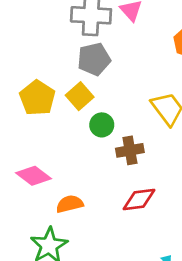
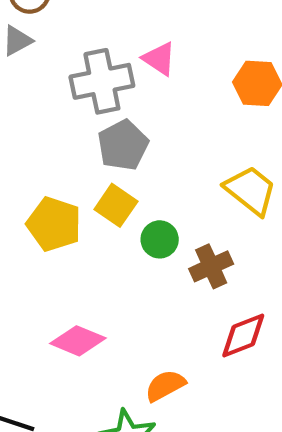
orange semicircle: (70, 204) -> (165, 386), moved

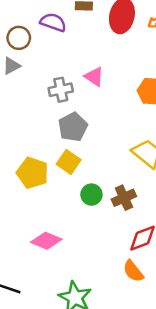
gray cross: (102, 81) -> (61, 90), size x0.7
green circle: (160, 239) -> (91, 195), moved
orange semicircle: (165, 386) -> (133, 271), moved, turned -100

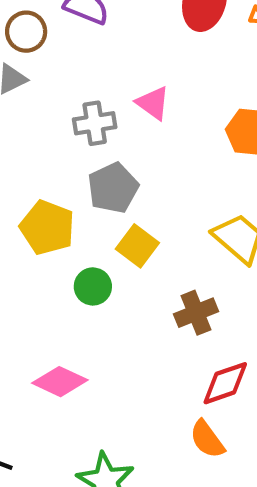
yellow square: (69, 162) -> (137, 246), moved
yellow pentagon: (33, 173) -> (47, 228), moved
green circle: (91, 195) -> (93, 286), moved

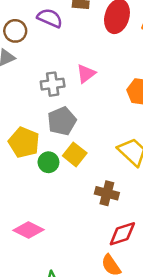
pink triangle: (153, 103) -> (86, 74), turned 45
green circle: (93, 286) -> (48, 162), moved
brown cross: (196, 313) -> (107, 193), turned 35

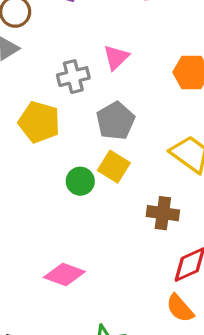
gray pentagon: (62, 121) -> (115, 121), moved
yellow pentagon: (24, 142) -> (39, 122), moved

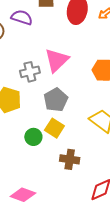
pink triangle: (116, 57) -> (57, 60), size x1.5
brown cross: (163, 213) -> (70, 159), moved

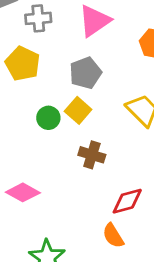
gray cross: (30, 72) -> (38, 18), moved

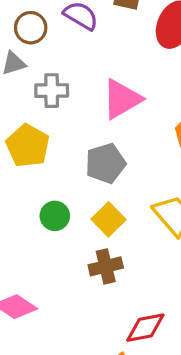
yellow square: (78, 110) -> (109, 219), moved
brown cross: (92, 155) -> (106, 266), turned -35

